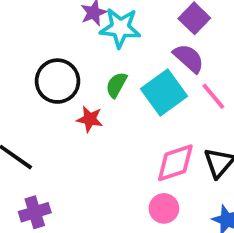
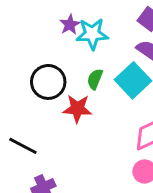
red star: (90, 119) -> (77, 109), size x1.4

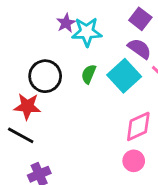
red star: (77, 109) -> (27, 106), moved

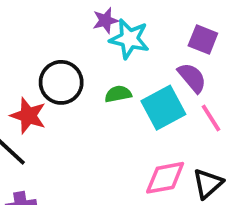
purple square: (140, 19) -> (203, 40), turned -30
green semicircle: (89, 74) -> (118, 94), turned 42

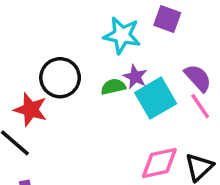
purple star: (105, 21) -> (135, 77), moved, turned -30
purple square: (203, 40) -> (167, 19), moved
purple semicircle: (192, 78) -> (198, 78), moved

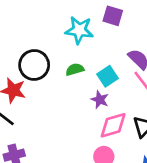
purple star: (135, 77) -> (100, 100), moved
cyan square: (156, 98) -> (107, 76), size x0.7

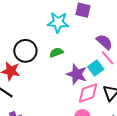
cyan square: (107, 76) -> (96, 68), moved
purple star: (100, 100) -> (77, 74), size x1.5

